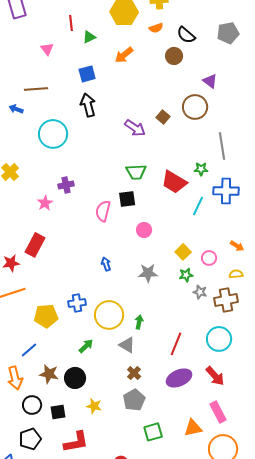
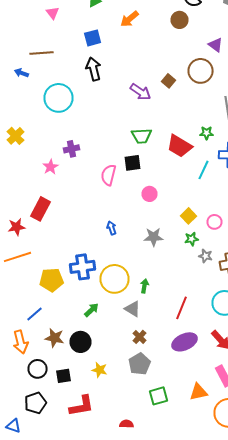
blue cross: (77, 303) -> (82, 267), size x1.4

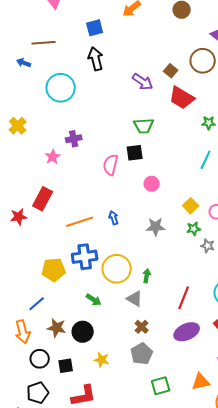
red trapezoid: (180, 146) -> (182, 98), moved
orange line: (18, 257) -> (80, 222), moved
green arrow: (92, 310) -> (94, 300), turned 77

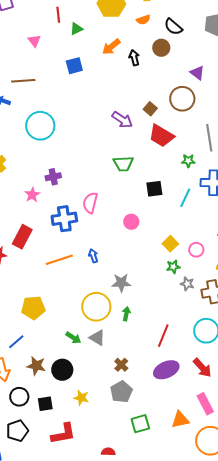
black arrow: (96, 59) -> (134, 58), moved, size x0.7
black square: (135, 153) -> (154, 189), moved
gray star: (156, 227) -> (121, 283), moved
blue cross: (85, 257) -> (64, 219), moved
gray triangle: (135, 299) -> (97, 338), moved

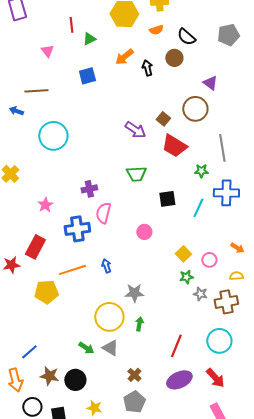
purple cross: (53, 177) -> (89, 189), moved
yellow pentagon: (33, 308) -> (46, 292), moved

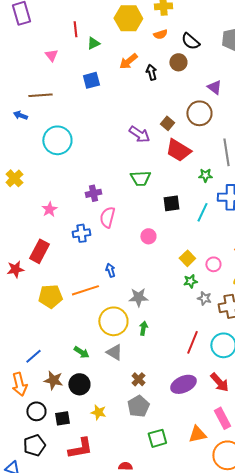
blue cross: (77, 229) -> (81, 233), size x0.7
orange line: (72, 270) -> (85, 290), moved
red line: (176, 346) -> (192, 342), moved
green arrow: (86, 348) -> (81, 352), moved

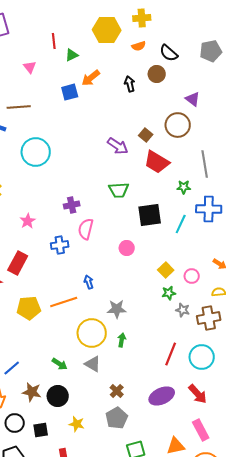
orange arrow: (128, 61) -> (91, 78), moved
black square: (171, 203) -> (150, 215), size x1.4

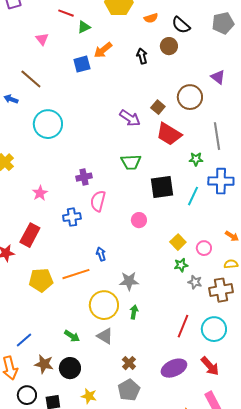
red line: (54, 41) -> (66, 13), turned -63
purple triangle: (193, 99) -> (218, 77), moved
brown line: (19, 107) -> (31, 79), turned 45

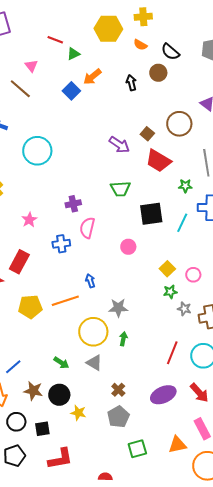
orange semicircle: (151, 18) -> (140, 45), turned 48
blue square: (82, 64) -> (71, 91), turned -30
brown line: (31, 79) -> (20, 89), moved
yellow star: (89, 396) -> (78, 413), moved

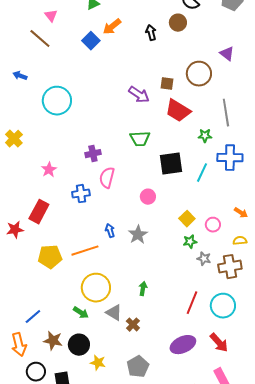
brown square: (147, 134) -> (167, 84), turned -32
gray star: (118, 308) -> (138, 235), moved, turned -30
yellow circle: (93, 332) -> (96, 288), moved
brown cross: (118, 390) -> (133, 325), moved

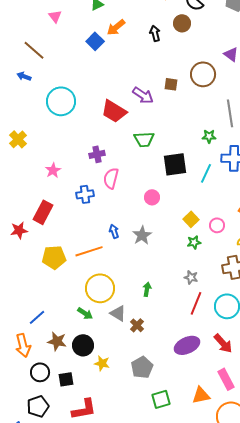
brown line: (40, 39) -> (34, 50), moved
red trapezoid: (178, 111) -> (114, 111), moved
gray star: (204, 259) -> (191, 277), moved

